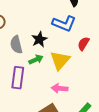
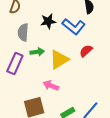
black star: (39, 39) -> (48, 21), moved

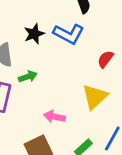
red semicircle: (86, 51) -> (105, 59), moved
yellow triangle: (59, 60) -> (95, 97), moved

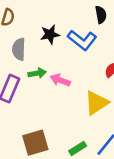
pink arrow: (54, 117) -> (60, 80), moved

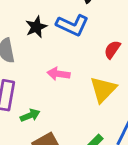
green arrow: (37, 73) -> (30, 115), moved

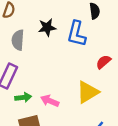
blue L-shape: (72, 25) -> (77, 34), turned 64
pink arrow: (59, 74) -> (50, 101), moved

